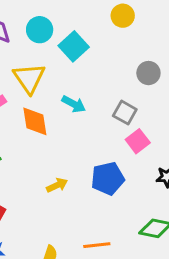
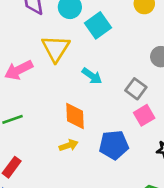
orange diamond: (35, 121) -> (75, 116), moved

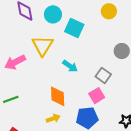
cyan square: (98, 25) -> (74, 28), turned -30
pink square: (144, 115) -> (97, 96), moved

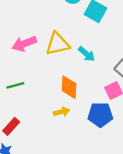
yellow triangle: (43, 46) -> (57, 44), moved, turned 40

